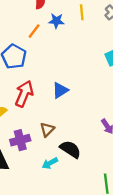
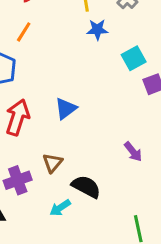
blue star: (56, 21) -> (97, 30), moved

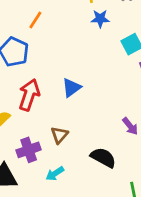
black semicircle: (86, 187) -> (103, 158), moved
cyan arrow: (60, 208) -> (55, 174), moved

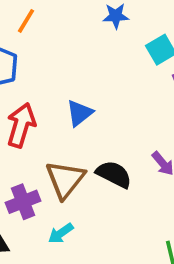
brown triangle: (59, 135) -> (65, 179), size x1.6
black semicircle: (103, 158) -> (114, 174), moved

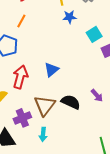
cyan arrow: (61, 233) -> (43, 134), turned -48

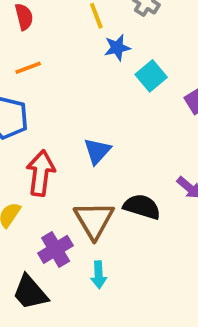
orange line: (21, 21) -> (28, 68), turned 48
cyan square: (94, 34) -> (151, 76), moved

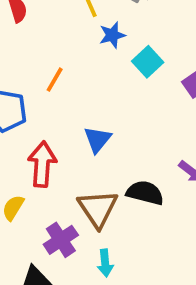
orange line: (28, 68) -> (55, 80), moved, turned -36

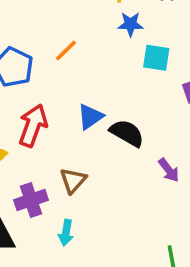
cyan square: (148, 62) -> (156, 58), turned 36
black semicircle: (145, 193) -> (127, 133), moved
brown triangle: (98, 209) -> (73, 181), size x0.7

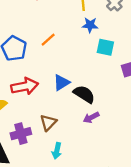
red arrow: (33, 126) -> (25, 86), turned 56
purple arrow: (169, 170) -> (91, 117), moved, turned 98
cyan arrow: (66, 233) -> (57, 151), moved

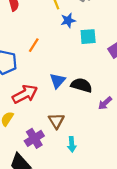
purple arrow: (91, 117) -> (105, 103), moved

